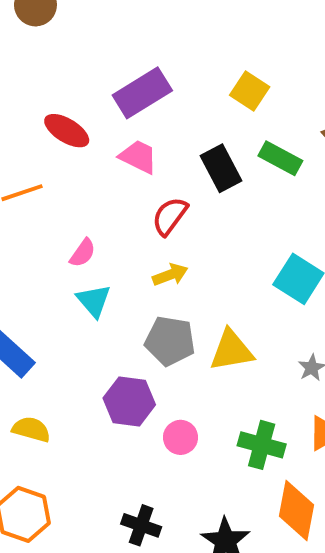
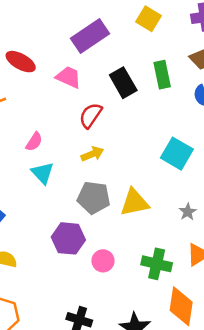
yellow square: (250, 91) -> (149, 19), moved
purple rectangle: (142, 93) -> (90, 36), moved
green rectangle: (280, 158) -> (162, 75), turned 52

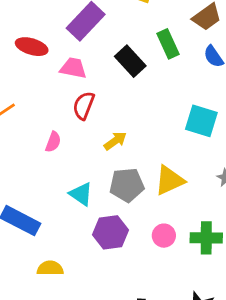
red ellipse: (21, 62) -> (32, 47), moved
red semicircle: (91, 115) -> (84, 106), moved
cyan triangle: (43, 173) -> (81, 194), moved
pink circle: (103, 261) -> (164, 236), moved

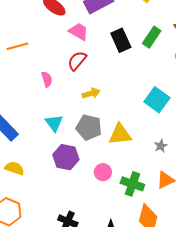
green rectangle: (168, 44) -> (152, 37), turned 40
pink semicircle: (53, 142) -> (47, 79), turned -56

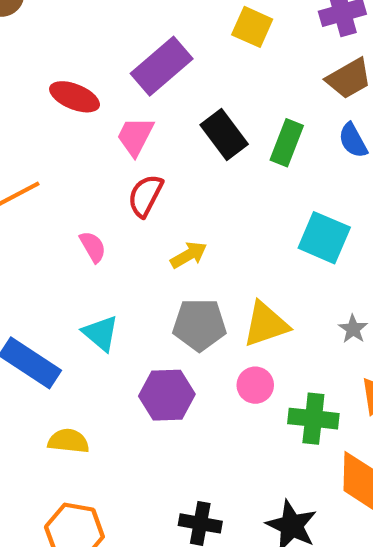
pink trapezoid: (79, 32) -> (135, 136), turned -80
green rectangle: (152, 37) -> (287, 143), moved
cyan triangle: (54, 123) -> (101, 333), moved
pink circle: (103, 172) -> (255, 385), moved

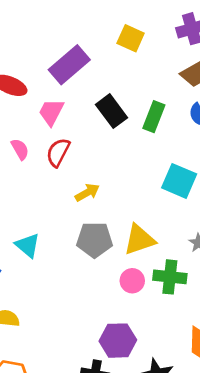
pink semicircle: (93, 247) -> (20, 149), moved
purple hexagon: (167, 395) -> (118, 341), moved
green cross: (313, 419) -> (170, 277), moved

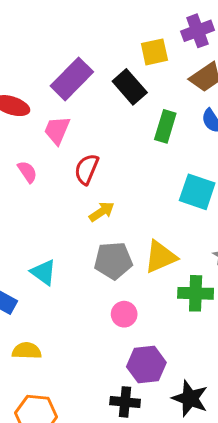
yellow square: (131, 38) -> (154, 52), moved, turned -32
black rectangle: (111, 111) -> (130, 87), moved
red semicircle: (58, 152) -> (87, 169), moved
pink circle: (132, 281) -> (124, 314), moved

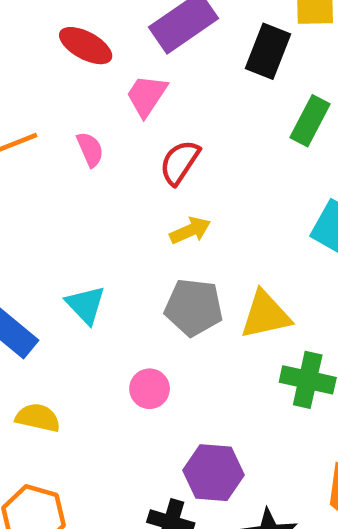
black rectangle: (130, 87) -> (268, 51), turned 52
pink circle: (124, 314) -> (150, 389), moved

